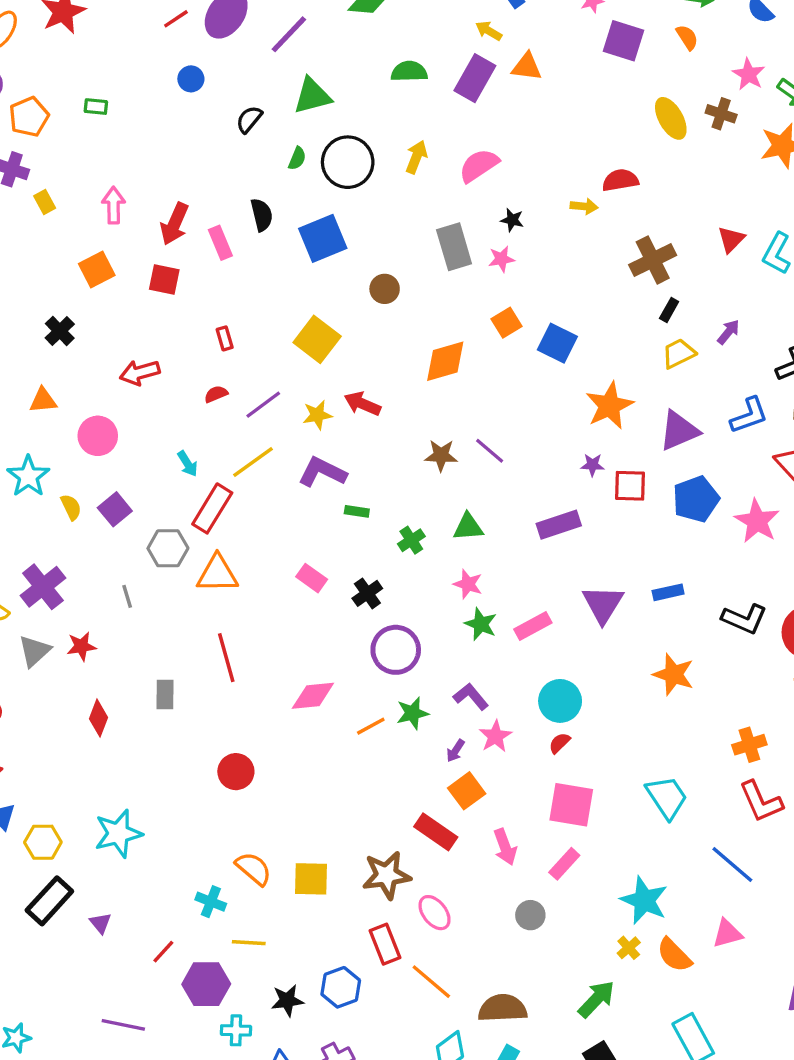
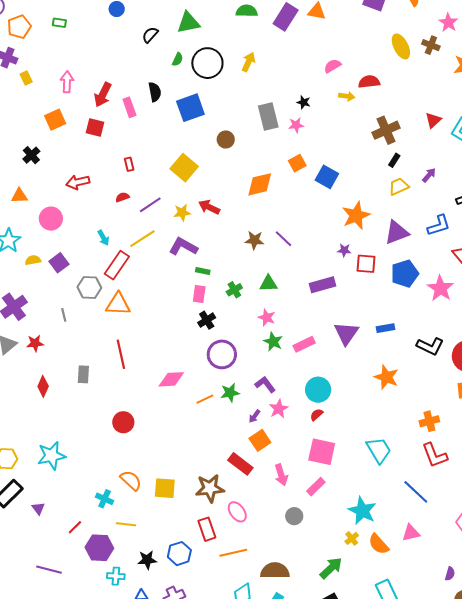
pink semicircle: (479, 165) -> (332, 66), moved, size x0.7
yellow semicircle: (71, 507) -> (33, 260), turned -77
pink rectangle: (312, 578) -> (199, 294), moved, turned 60
orange line: (431, 982) -> (233, 553), turned -56

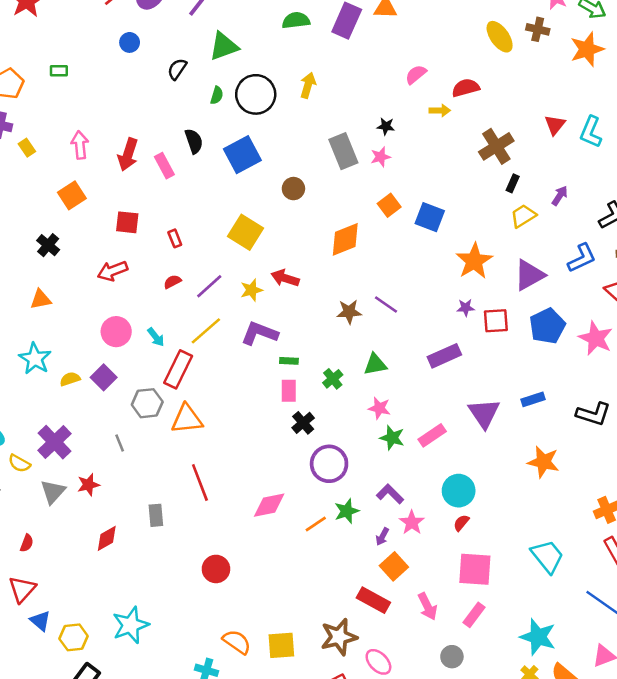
red square: (95, 128) -> (127, 222), moved
pink circle: (51, 219) -> (116, 332), moved
red diamond: (43, 386) -> (107, 538), turned 45

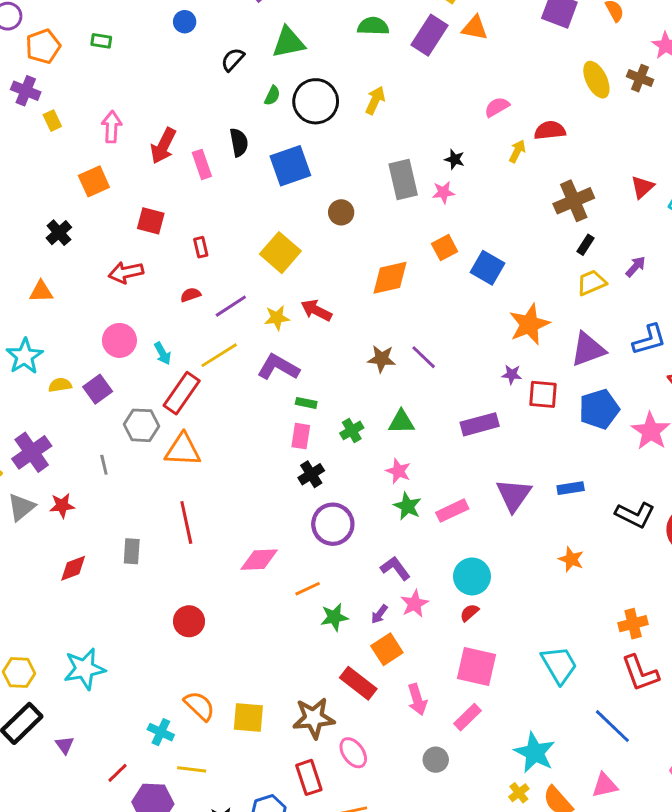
yellow arrow: (440, 110) -> (517, 151), turned -72
orange star: (543, 462) -> (571, 559), size x0.7
green star: (347, 511) -> (334, 617), moved

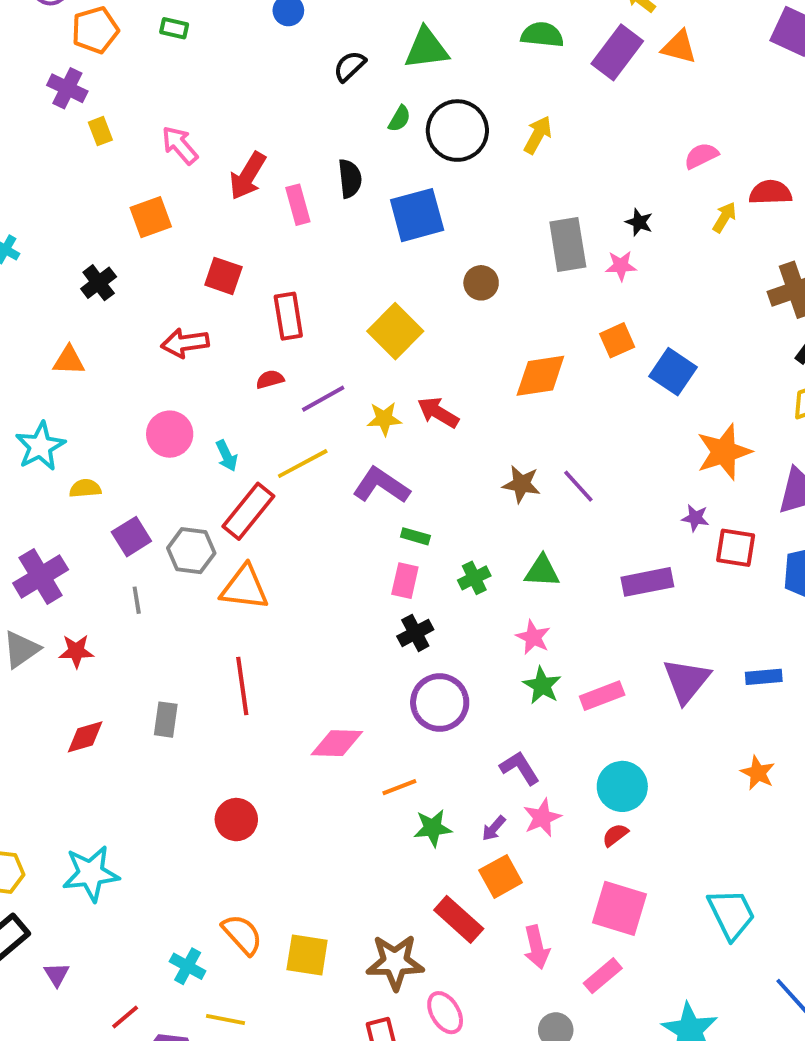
pink arrow: (112, 127) -> (180, 145), turned -48
red rectangle: (201, 247) -> (288, 316), size x1.6
purple square: (98, 389) -> (131, 537), moved

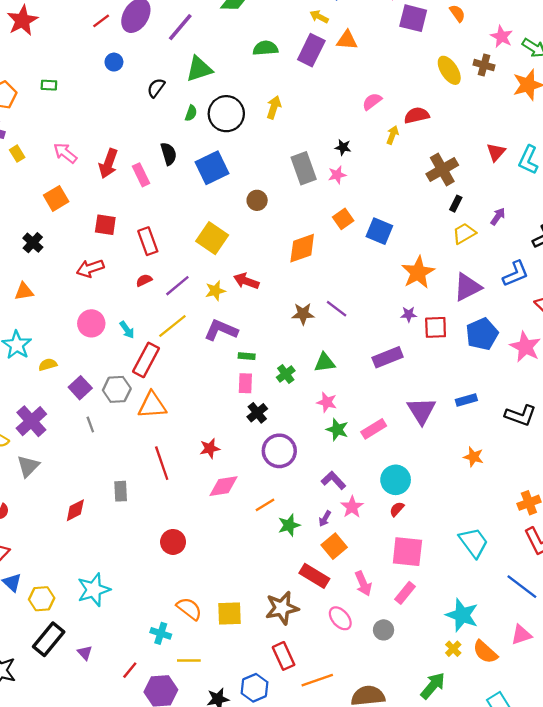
red star: (76, 651) -> (210, 448), moved
pink ellipse: (445, 1013) -> (340, 618), moved

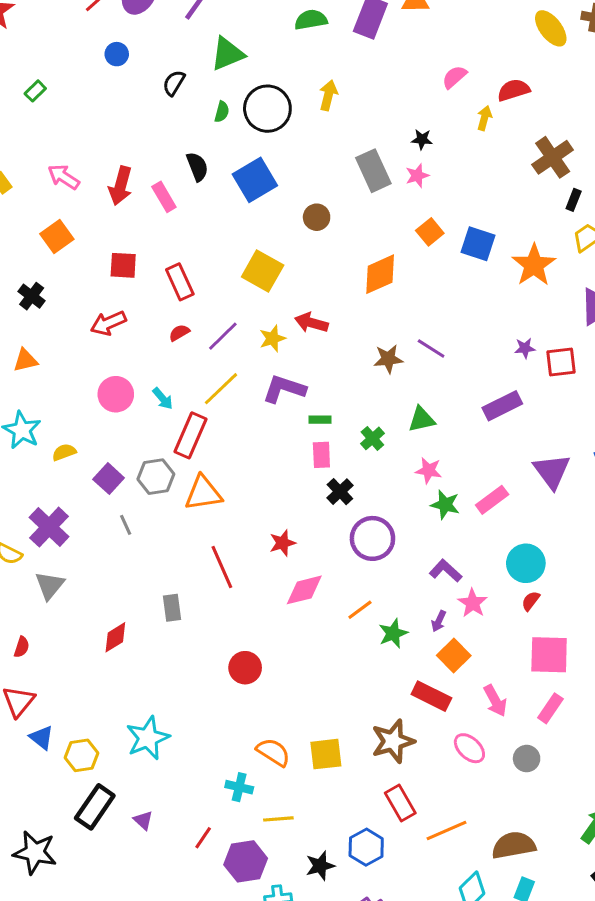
green rectangle: (49, 85) -> (35, 91), turned -42
orange star: (418, 272) -> (534, 265), moved

